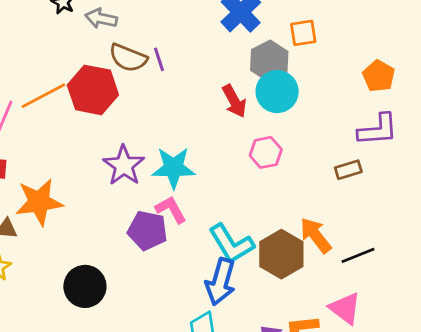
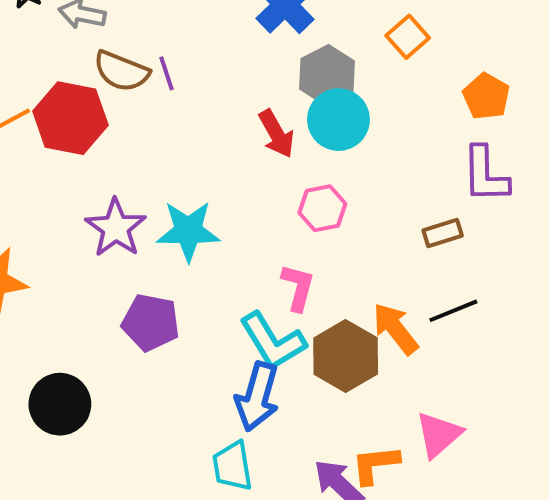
orange square: (303, 33) -> (408, 37), moved, turned -32
purple L-shape: (378, 130) -> (485, 175), turned 93
pink L-shape: (171, 209) -> (298, 287), moved, turned 44
black line: (358, 255) -> (453, 311), moved
pink triangle: (345, 308) -> (439, 435), turned 42

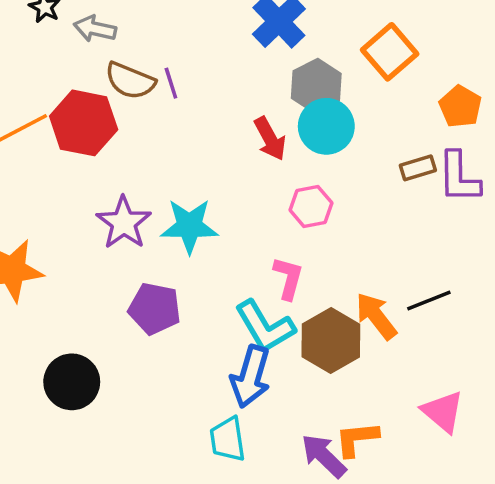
orange square: (408, 37) -> (390, 52), size x1.4
brown rectangle: (443, 233) -> (418, 168), moved
pink triangle: (439, 435) -> (443, 412), moved, turned -39

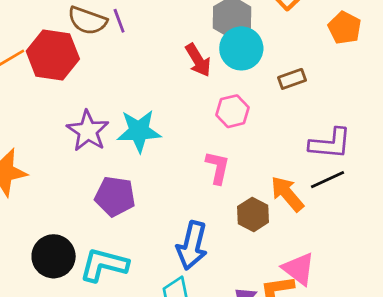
brown rectangle: (418, 168) -> (292, 79), moved
purple L-shape: (459, 177) -> (330, 144), moved, turned -81
cyan L-shape: (265, 327) -> (104, 265), moved, turned 138
brown hexagon: (331, 341) -> (253, 214), size x0.7
pink triangle: (443, 412) -> (299, 269), moved

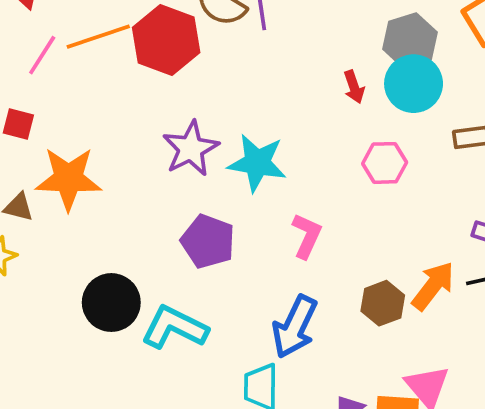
red arrow: (198, 60) -> (354, 87), size x0.7
pink L-shape: (218, 168) -> (307, 236), moved
orange arrow: (287, 194) -> (433, 286), turned 66

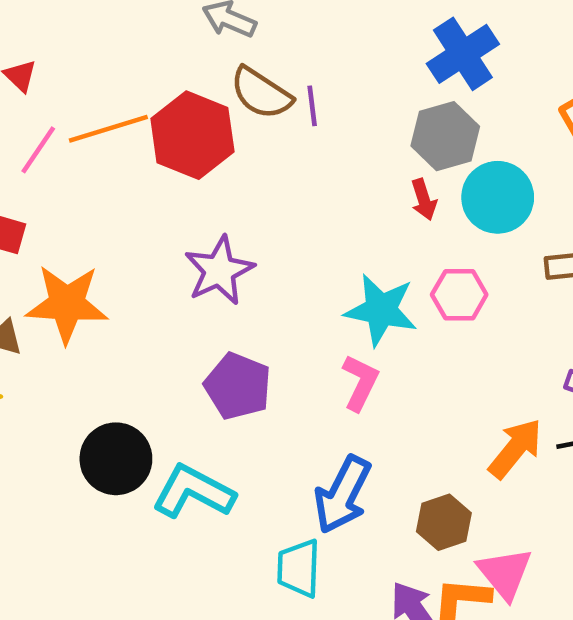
gray hexagon: (410, 41) -> (445, 136), moved
cyan star: (257, 163) -> (381, 310), moved
brown hexagon: (383, 303) -> (444, 522), moved

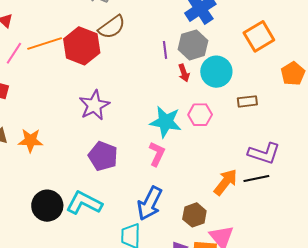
brown semicircle: (261, 93) -> (112, 27), turned -68
purple line: (312, 106) -> (165, 50), moved
orange star: (67, 304) -> (31, 140), moved, size x0.7
black circle: (116, 459) -> (47, 206), moved

